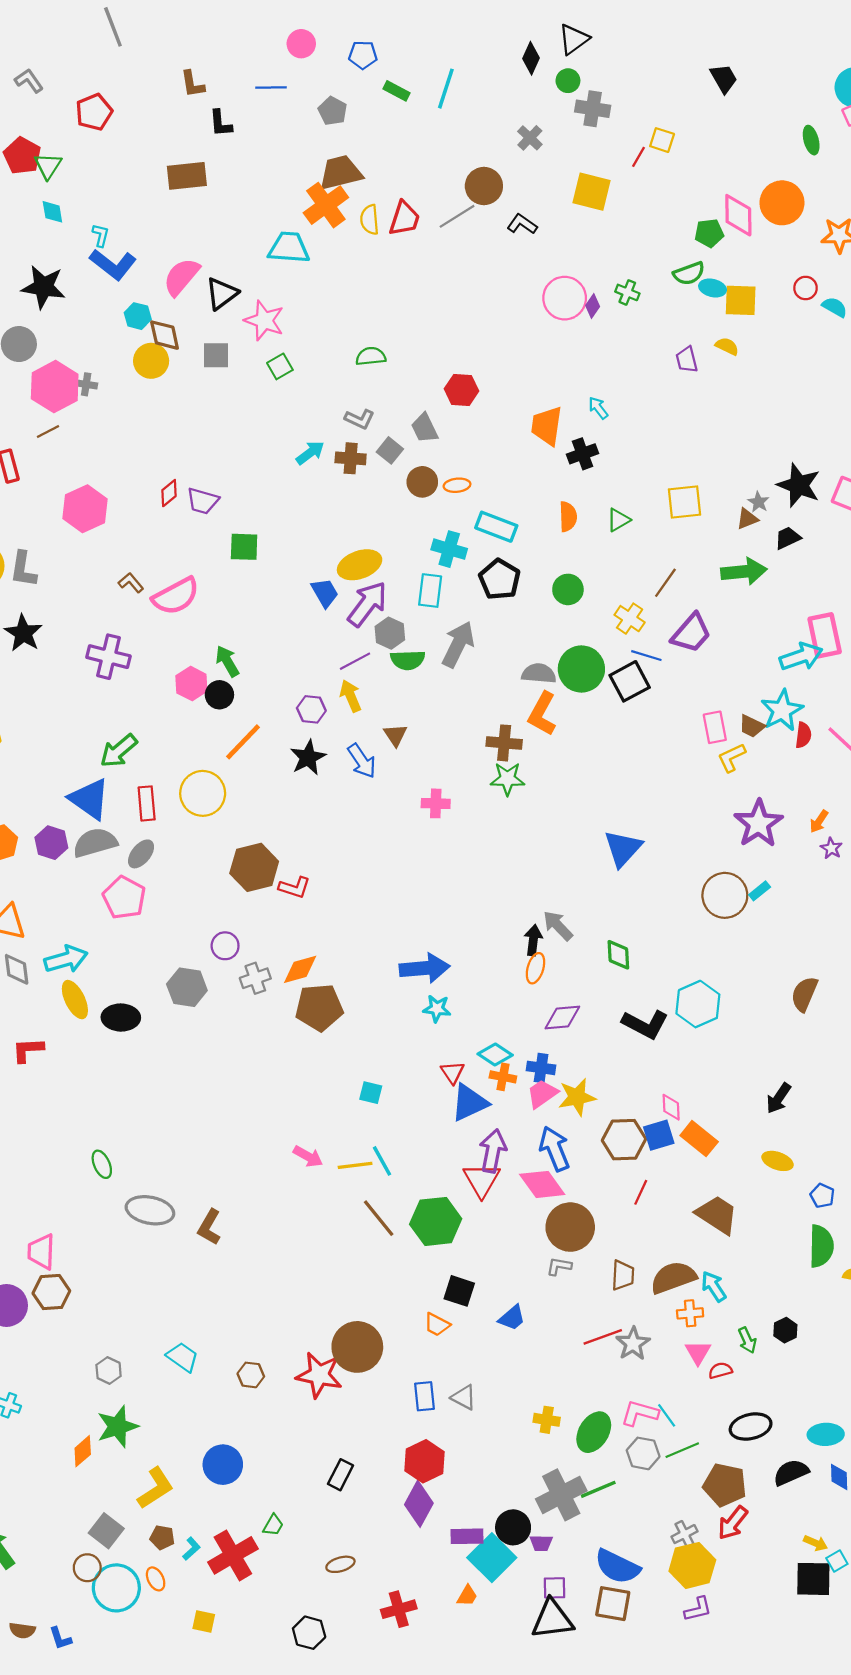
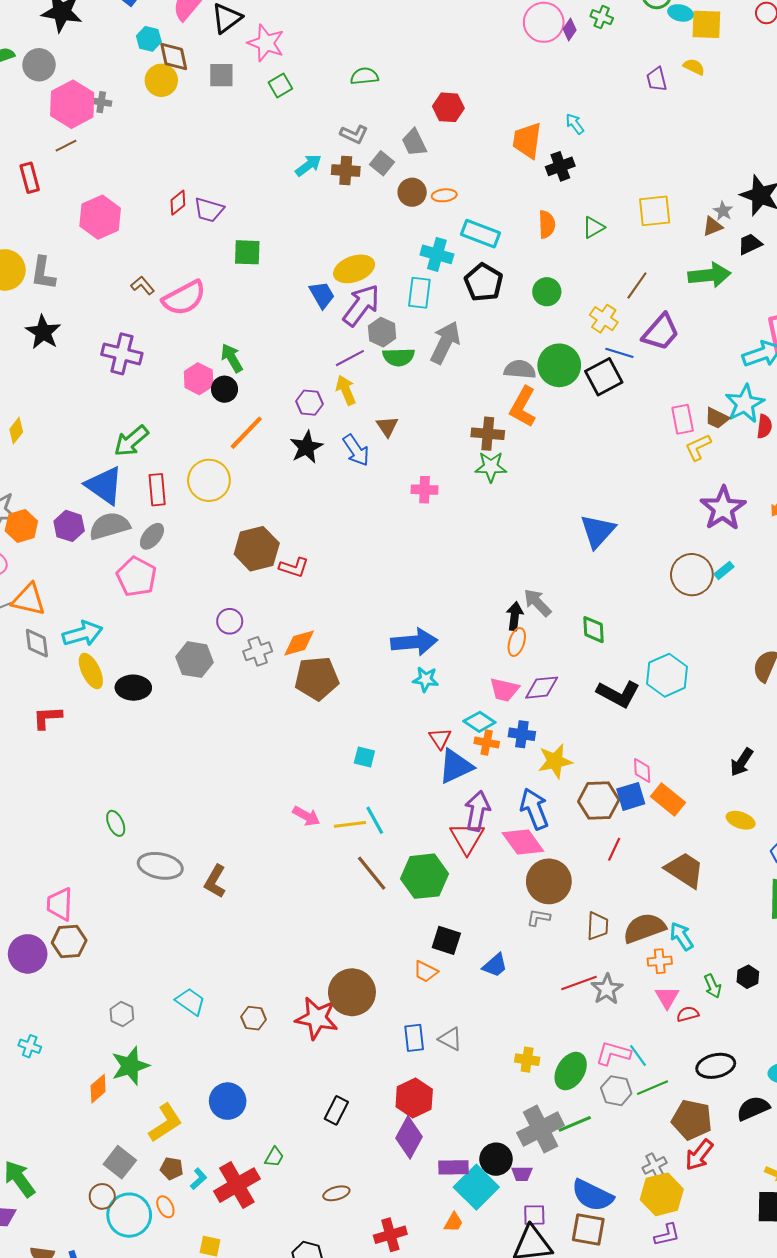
pink trapezoid: (542, 1094) -> (504, 690), moved, turned -132

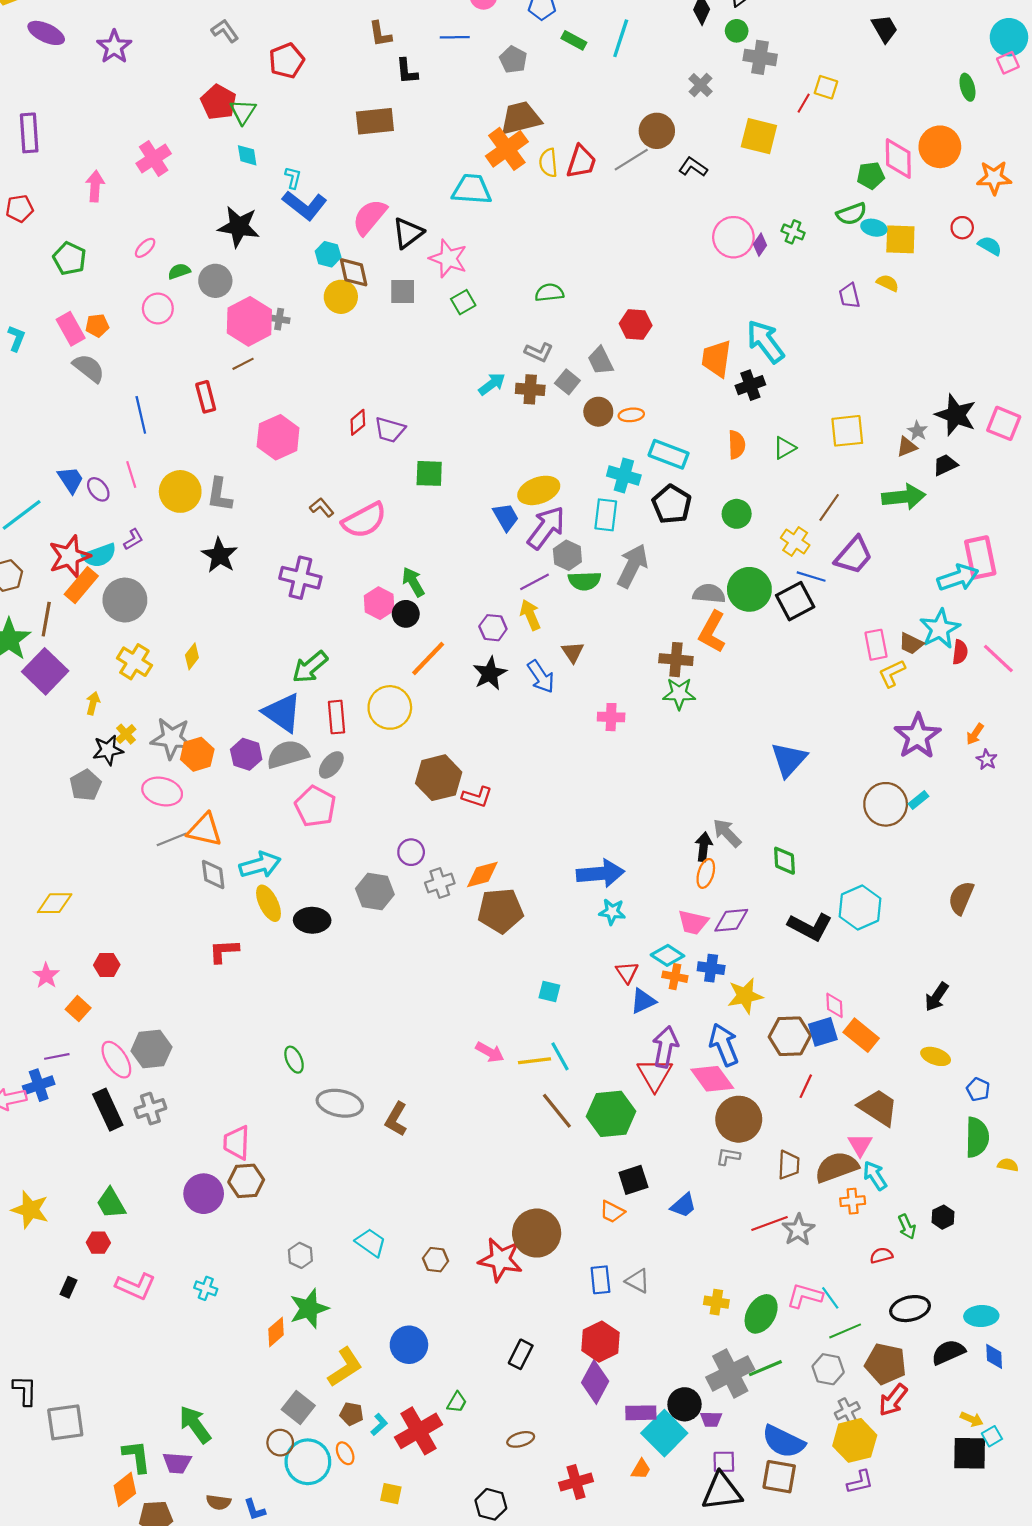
cyan arrow: (575, 124) -> (765, 341), size x2.0
blue triangle: (456, 766) -> (643, 1001), size x0.7
black square: (446, 940) -> (633, 1180), turned -36
pink triangle: (667, 997) -> (860, 1145), moved
gray hexagon: (616, 1091) -> (828, 1369), moved

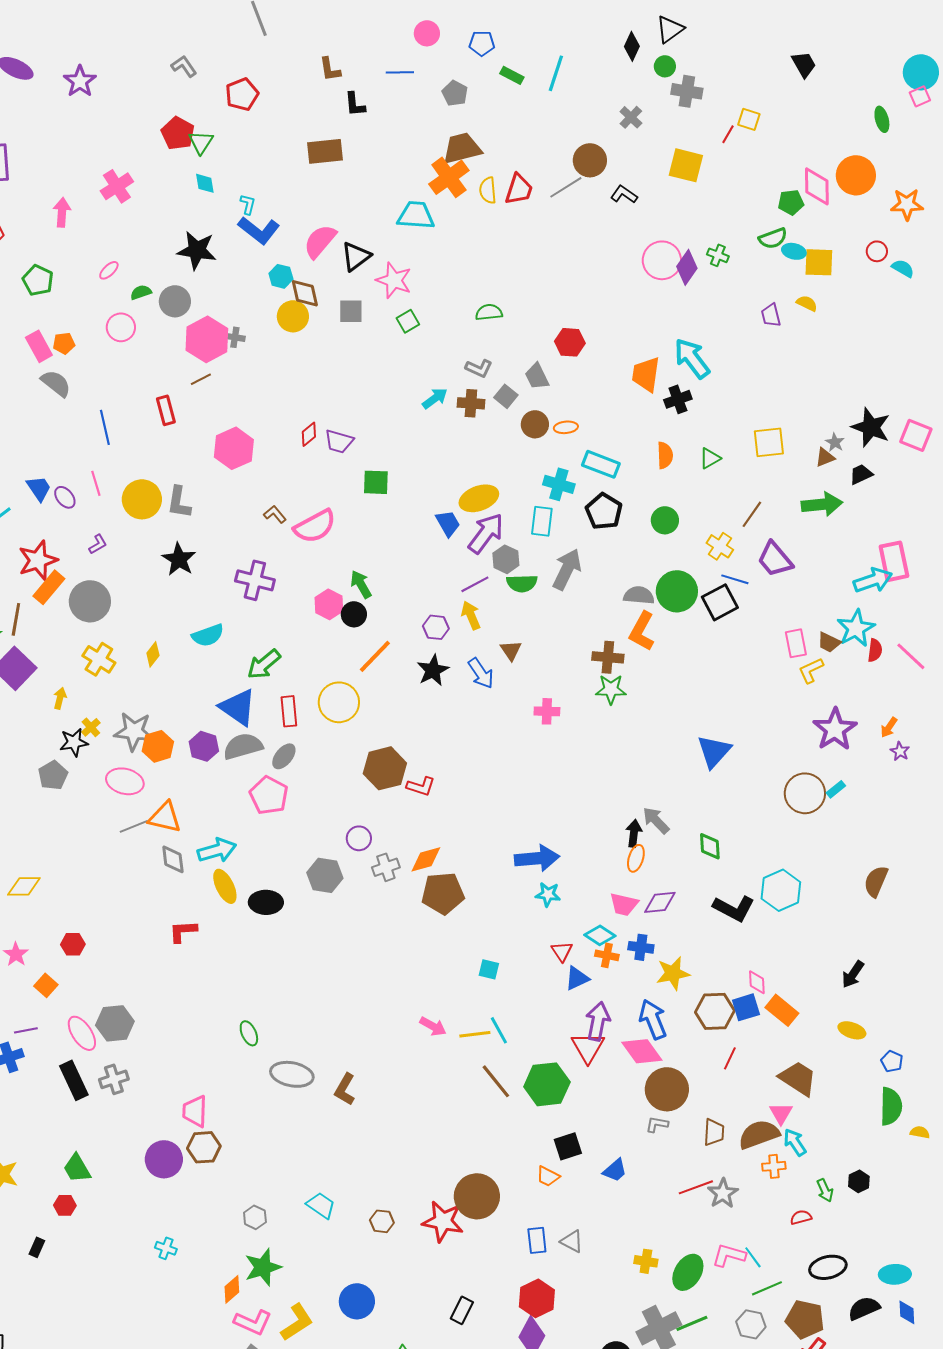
purple diamond: (760, 245) -> (687, 267), size x1.6
cyan semicircle: (99, 555) -> (208, 635), moved
purple trapezoid: (854, 555) -> (775, 559), turned 99
pink L-shape: (136, 1286) -> (253, 1322), moved

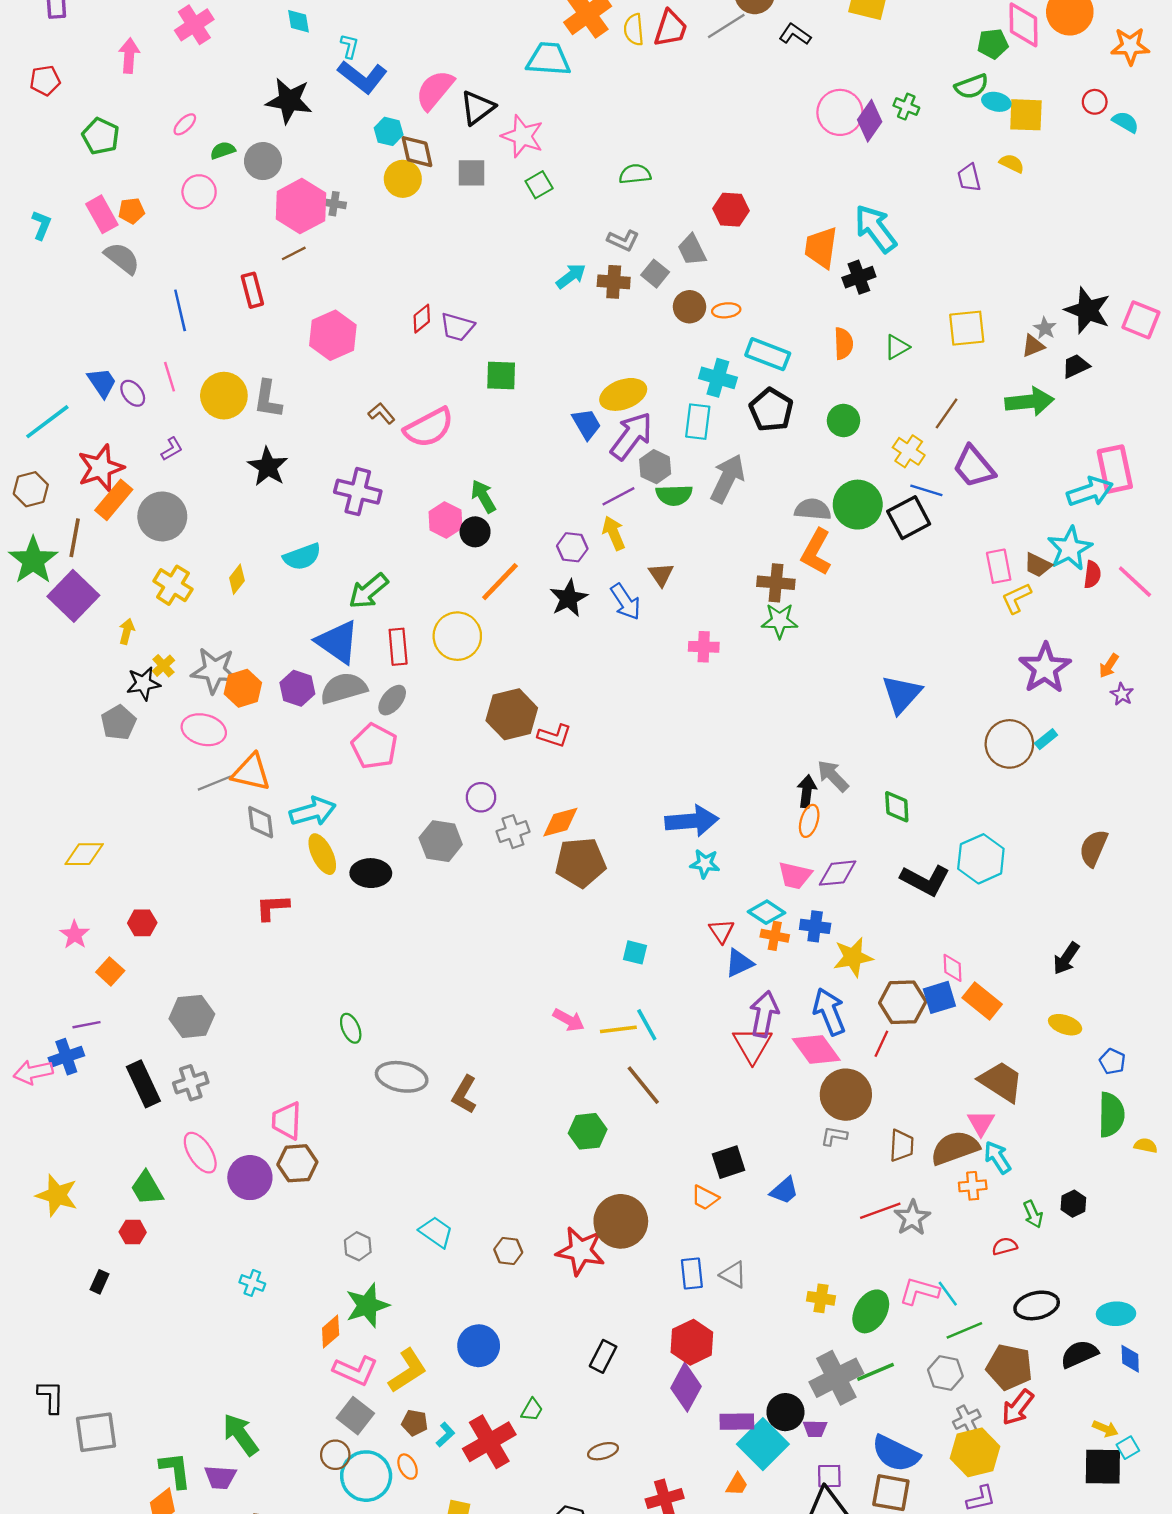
pink ellipse: (82, 1033) -> (200, 1153), moved
red line: (730, 1058) -> (881, 1044), moved
green hexagon: (547, 1084) -> (588, 1131), moved, size x0.7

